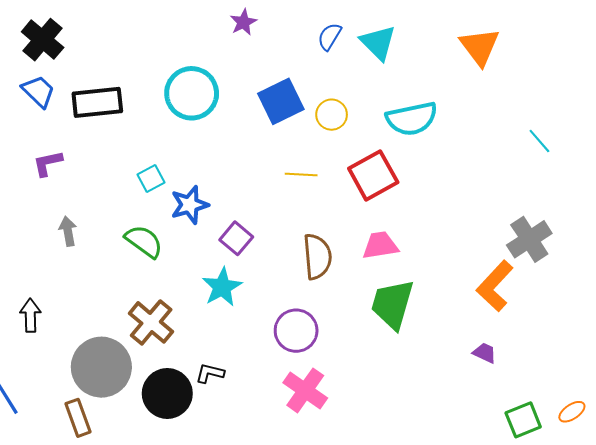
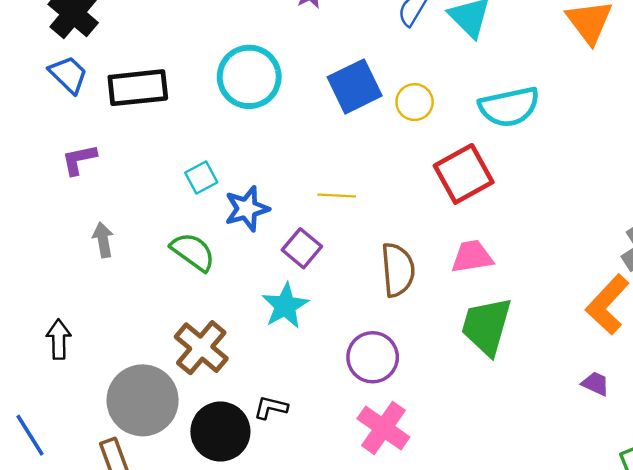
yellow line: (301, 174) -> (337, 195), moved

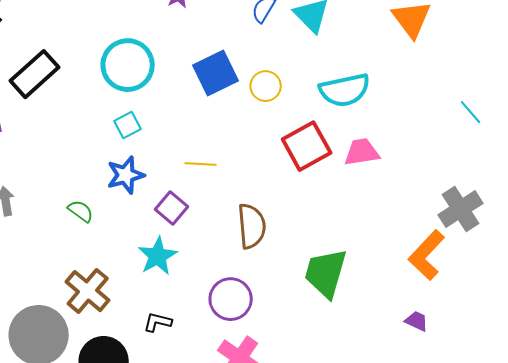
black rectangle: (138, 88) -> (35, 74), turned -36
cyan square: (201, 178) -> (128, 125), moved
green semicircle: (193, 252) -> (81, 211), size x0.7
pink trapezoid: (472, 257) -> (362, 152), moved
black L-shape: (271, 408) -> (158, 322), moved

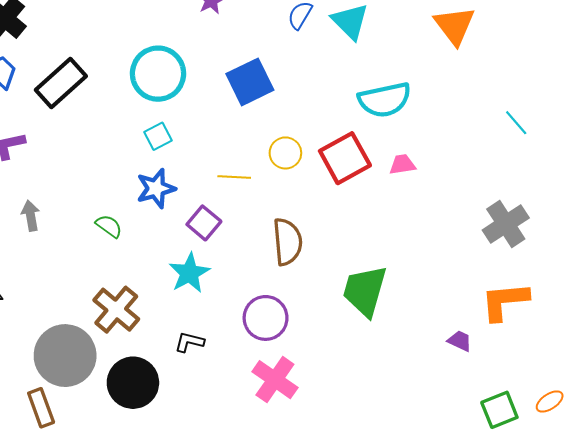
yellow circle: (266, 86) -> (285, 153), moved
pink trapezoid: (362, 152) -> (402, 164), size x0.7
orange L-shape: (427, 255) -> (505, 301), moved, turned 42

